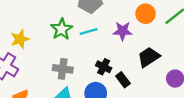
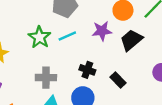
black trapezoid: (149, 57) -> (131, 40), moved
black rectangle: (123, 80) -> (118, 80), moved

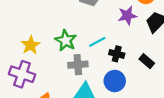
cyan line: (67, 36) -> (97, 42), moved
green star: (40, 37) -> (66, 40), moved

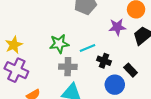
green star: (66, 40) -> (59, 44), turned 30
yellow star: (30, 45) -> (14, 45), moved
blue circle: (115, 81) -> (115, 85), moved

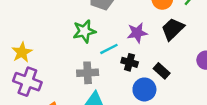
purple star: (117, 27) -> (137, 33), moved
green star: (59, 44) -> (84, 31), moved

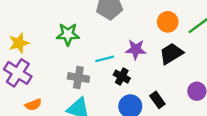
green star: (84, 31) -> (68, 34), moved
black rectangle: (162, 71) -> (157, 100), moved

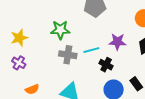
purple cross: (18, 73) -> (19, 63), size x0.6
gray cross: (78, 78) -> (68, 55), moved

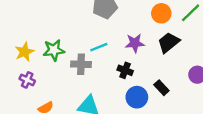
green star: (60, 30) -> (54, 50), moved
cyan line: (91, 50) -> (99, 47), moved

